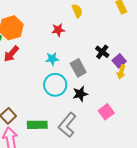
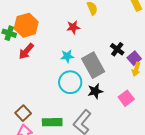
gray rectangle: (78, 68) -> (93, 65), size x1.4
pink square: (106, 112) -> (126, 98), moved

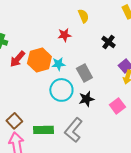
orange hexagon: (26, 25) -> (39, 60), moved
black cross: (117, 49) -> (108, 42), moved
gray rectangle: (93, 65) -> (84, 73), size x0.7

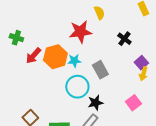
red star: (64, 35) -> (80, 32), size x1.6
black star: (86, 99) -> (95, 103), moved

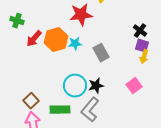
black cross: (124, 39) -> (140, 31), moved
purple square: (141, 63) -> (142, 46), turned -32
cyan circle: (77, 87) -> (75, 86), moved

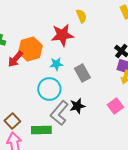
orange hexagon: (56, 40) -> (30, 49), moved
cyan circle: (75, 86) -> (49, 89), moved
gray L-shape: (90, 110) -> (59, 113), moved

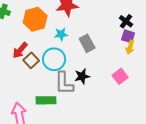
red arrow: (15, 59) -> (20, 50), moved
gray L-shape: (59, 113) -> (64, 83), turned -40
brown square: (12, 121) -> (31, 60), moved

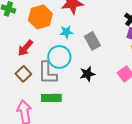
brown square: (31, 60) -> (23, 74), moved
gray L-shape: (64, 83) -> (47, 73), moved

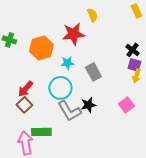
red arrow: (25, 48) -> (25, 89), moved
gray L-shape: (47, 73) -> (69, 111), moved, turned -30
green rectangle: (51, 98) -> (41, 132), moved

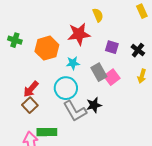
purple square: (134, 65) -> (112, 47), moved
pink square: (126, 105) -> (112, 77), moved

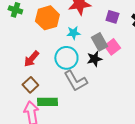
brown square: (30, 105) -> (30, 85), moved
black star: (94, 105) -> (94, 59), moved

